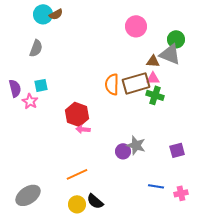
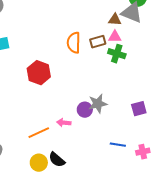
brown rectangle: (136, 83) -> (98, 42), size x0.6
pink arrow: (83, 129) -> (64, 123), moved
gray star: (136, 145) -> (98, 104), turned -30

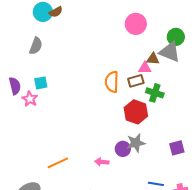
pink triangle: (115, 37) -> (145, 68), moved
red hexagon: (39, 73) -> (136, 112), moved
orange line: (39, 133) -> (58, 163), moved

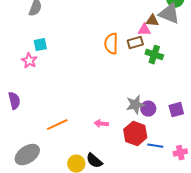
purple semicircle: (15, 86) -> (14, 101), moved
red hexagon: (136, 112) -> (135, 134), moved
purple circle: (123, 149) -> (148, 109), moved

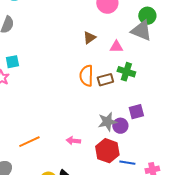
brown triangle: (152, 21) -> (89, 38), moved, turned -40
brown rectangle: (135, 43) -> (105, 80), moved
orange semicircle: (111, 44) -> (86, 76), moved
purple square: (176, 110) -> (136, 112), moved

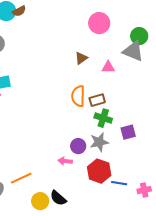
green cross: (126, 72) -> (103, 118), moved
purple circle: (120, 126) -> (78, 146), moved
orange line: (29, 142) -> (21, 178), moved

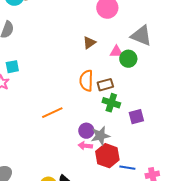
green circle: (139, 36) -> (128, 59), moved
gray star: (99, 142) -> (100, 136), moved
pink arrow: (65, 161) -> (85, 146), moved
orange line: (21, 178) -> (52, 113), moved

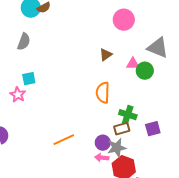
brown rectangle: (105, 85) -> (122, 129), moved
orange line: (52, 113) -> (64, 140), moved

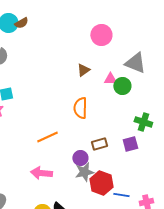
green cross: (128, 115) -> (143, 122), moved
orange line: (64, 140) -> (47, 137), moved
gray star: (117, 148) -> (84, 172), moved
pink arrow: (102, 158) -> (41, 173), moved, size x1.5

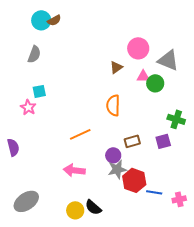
pink circle: (101, 35) -> (138, 48), moved

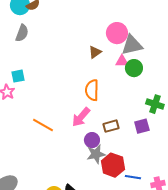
gray semicircle: (34, 54) -> (22, 33), moved
gray triangle: (168, 60) -> (132, 45), moved, turned -35
orange line: (80, 134) -> (43, 125), moved, turned 55
pink arrow: (74, 170) -> (81, 117), moved, turned -55

